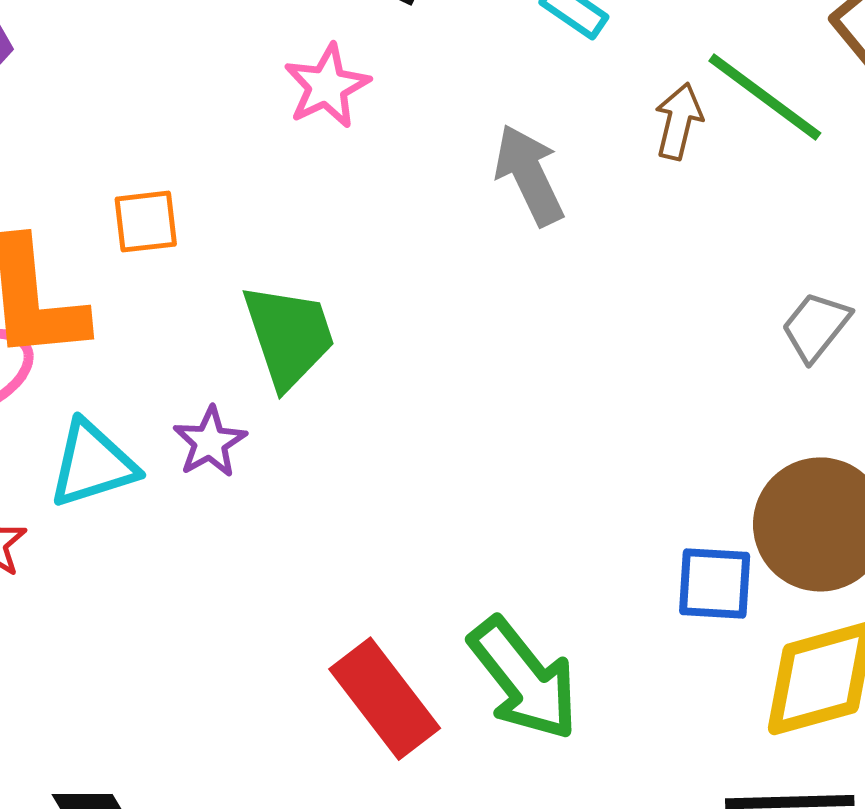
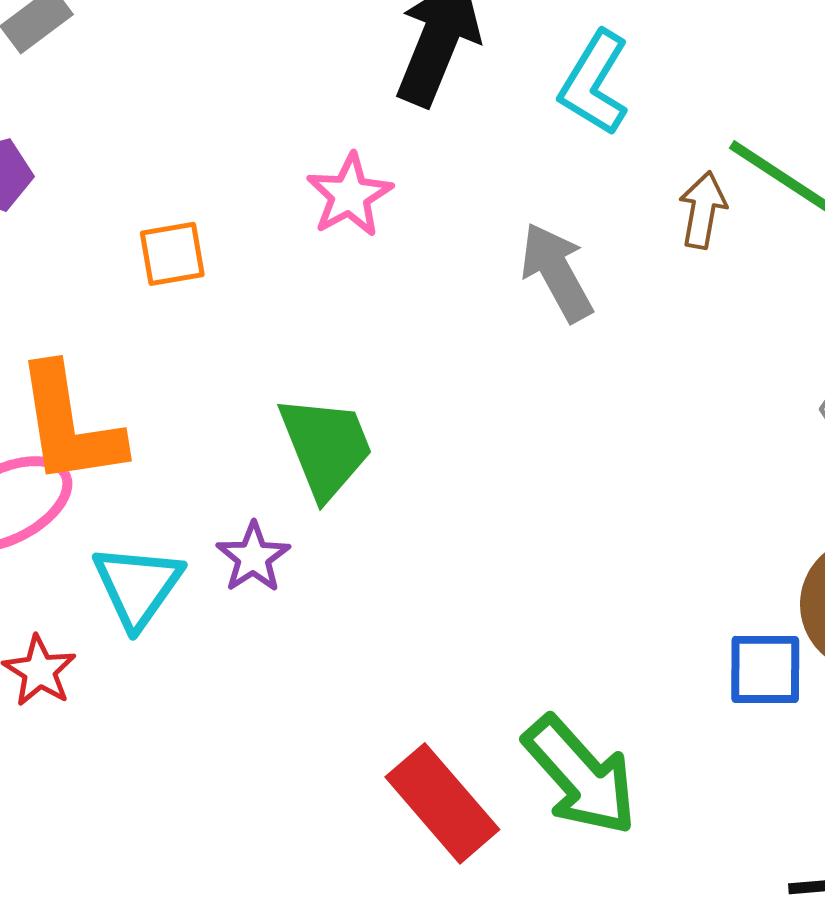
orange square: (146, 222) -> (172, 254), moved
cyan triangle: (93, 464) -> (137, 586), turned -34

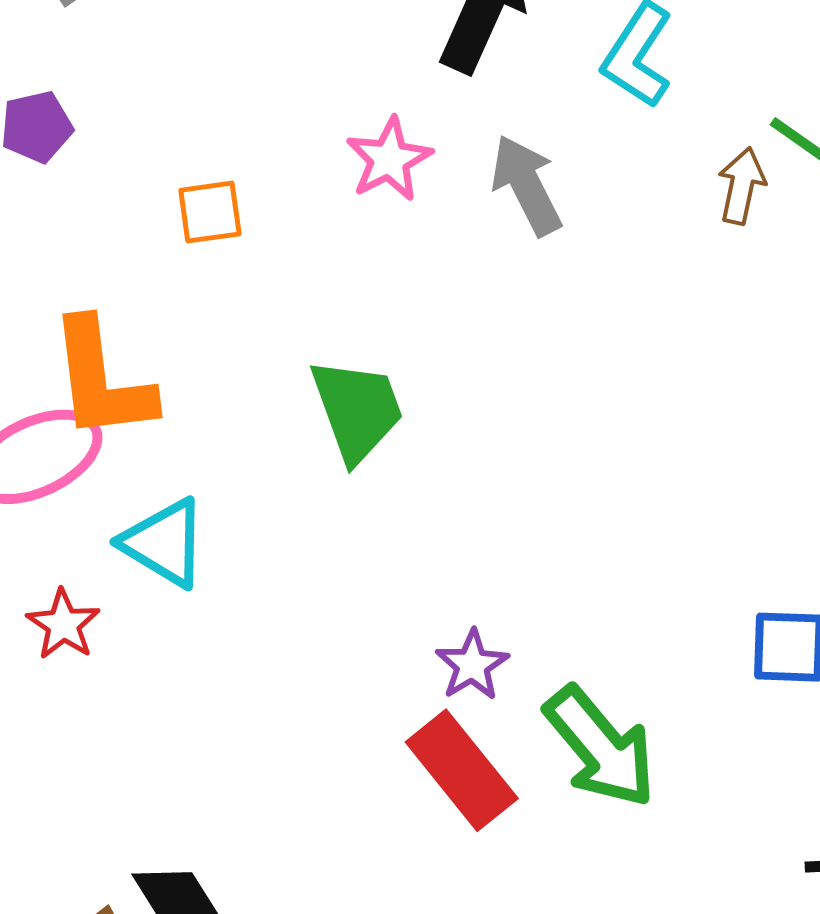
gray arrow: (557, 272) -> (527, 185), moved
purple star: (253, 557) -> (472, 665), moved
cyan triangle: (137, 586) -> (164, 543), turned -36

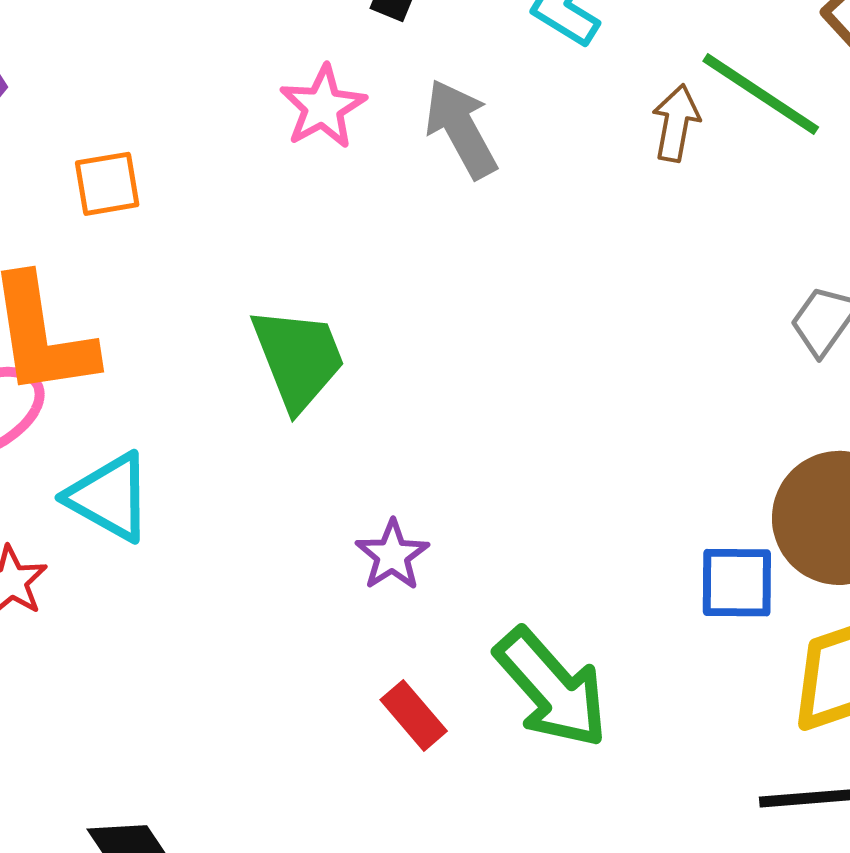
orange square: (210, 212) -> (107, 184), moved
purple star: (472, 665) -> (392, 555), moved
red rectangle: (462, 770) -> (414, 715), size x0.6

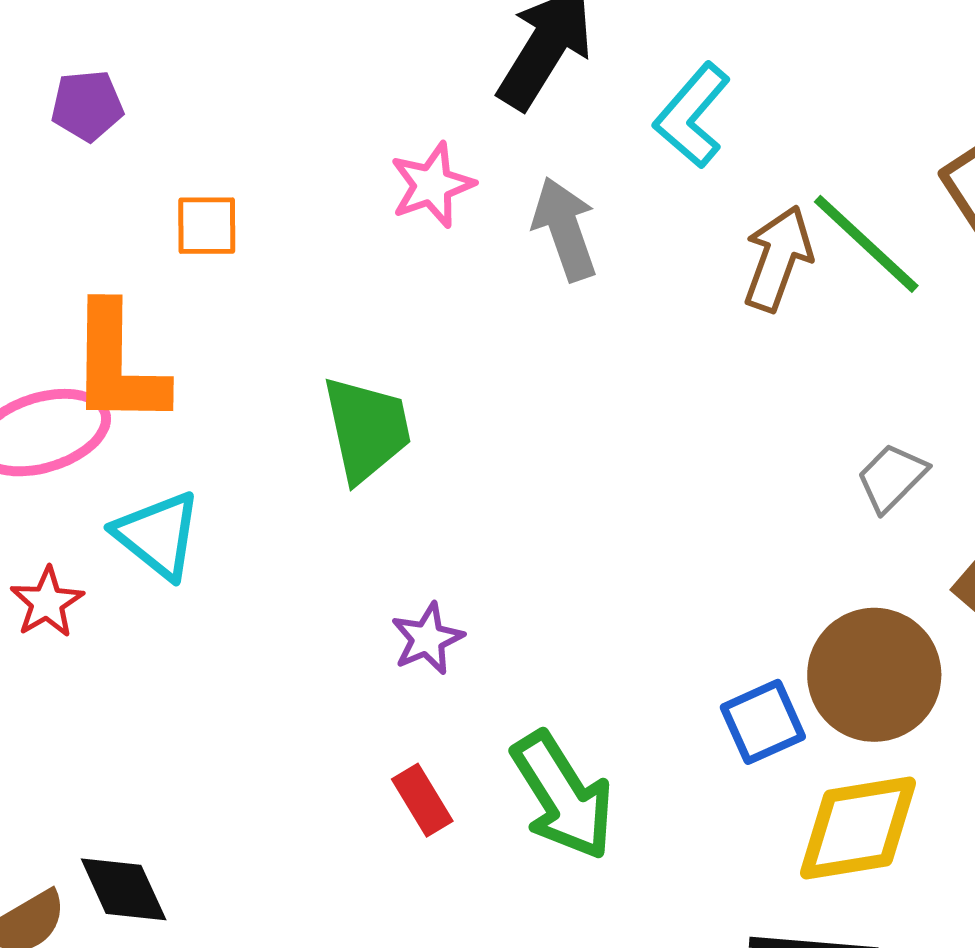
brown arrow: (676, 123) -> (778, 258), size x1.4
blue square: (737, 583) -> (763, 722), turned -34

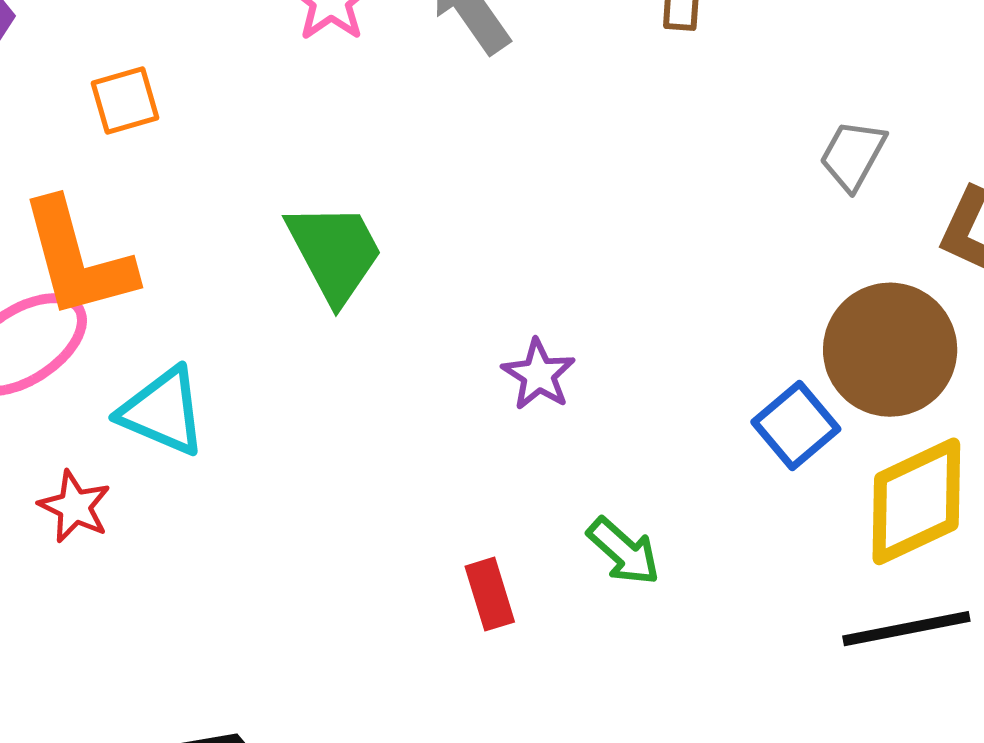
purple star: (427, 639) -> (539, 375), moved
green arrow: (563, 796) -> (624, 551), size x0.6
red rectangle: (422, 800) -> (490, 594), turned 30

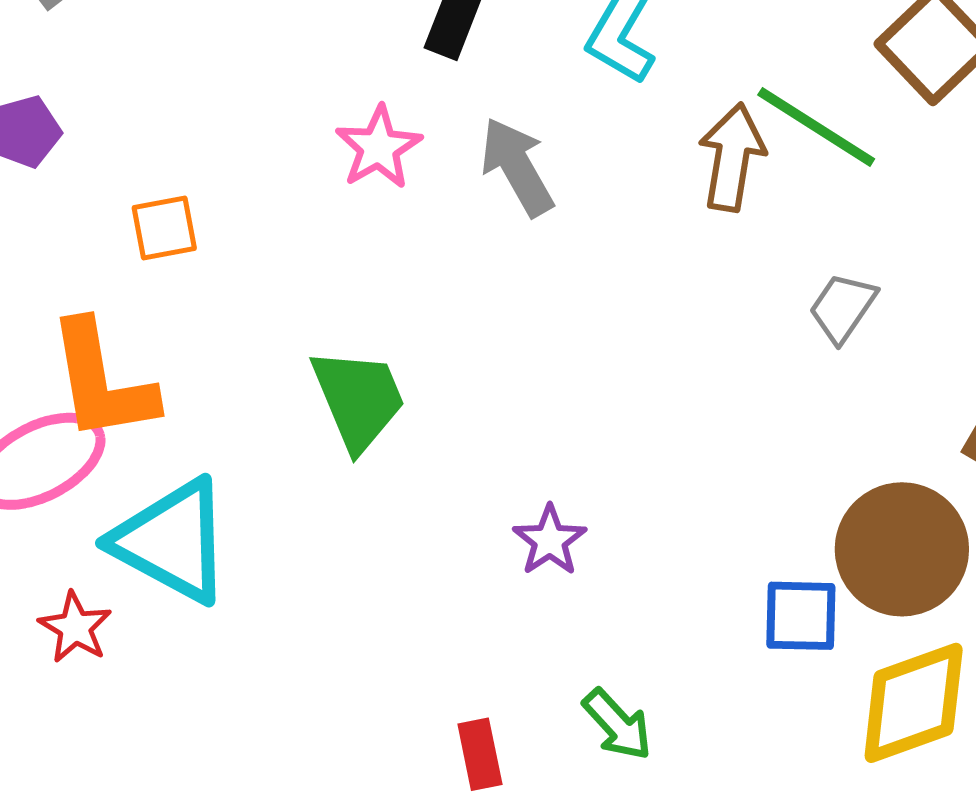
gray trapezoid: (853, 155) -> (843, 308), moved
cyan triangle: (163, 411) -> (172, 541), size x1.4
blue square: (796, 426) -> (801, 616), turned 36

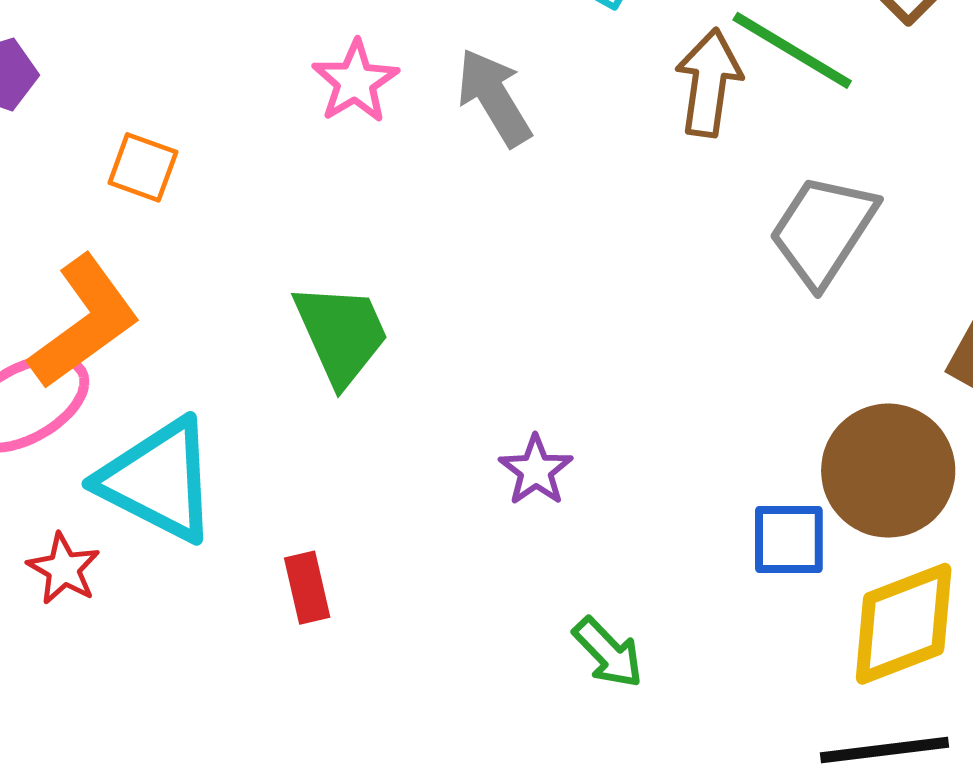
orange square: (164, 228) -> (143, 167), turned 32
gray trapezoid: (843, 308) -> (823, 230), size x1.6
orange L-shape: (102, 381) -> (84, 322), turned -115
red rectangle: (480, 754) -> (307, 588), moved

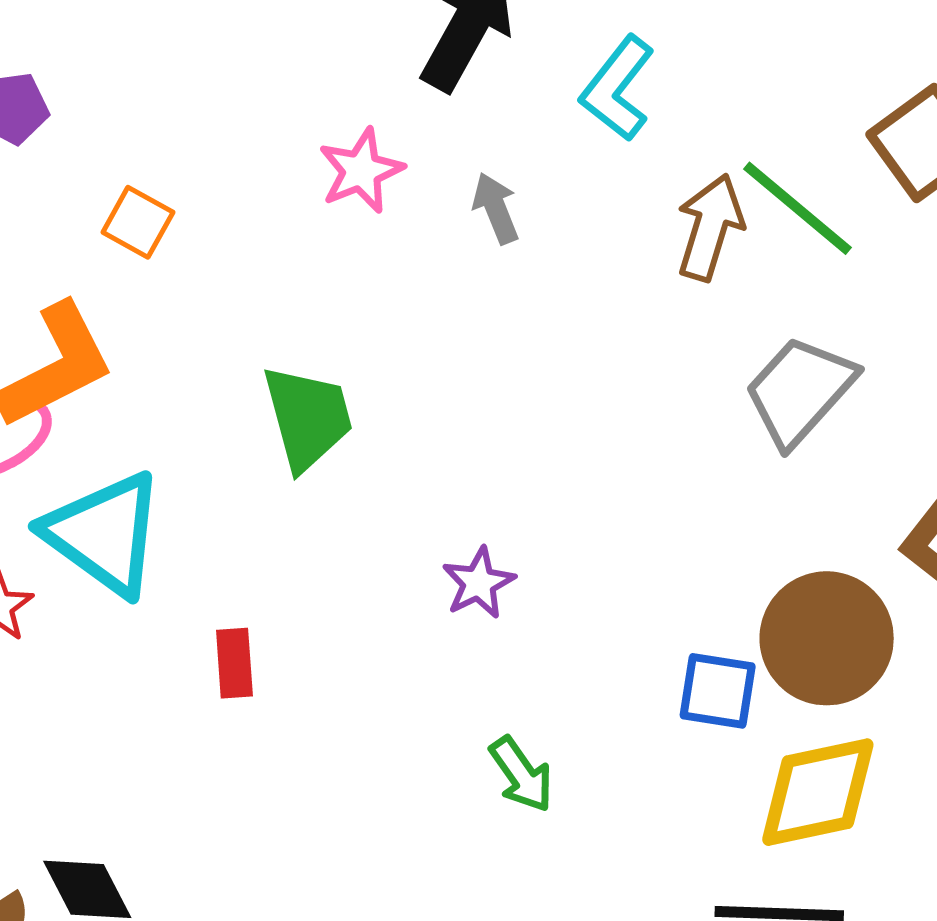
gray arrow: (494, 97) -> (496, 208), size x0.7

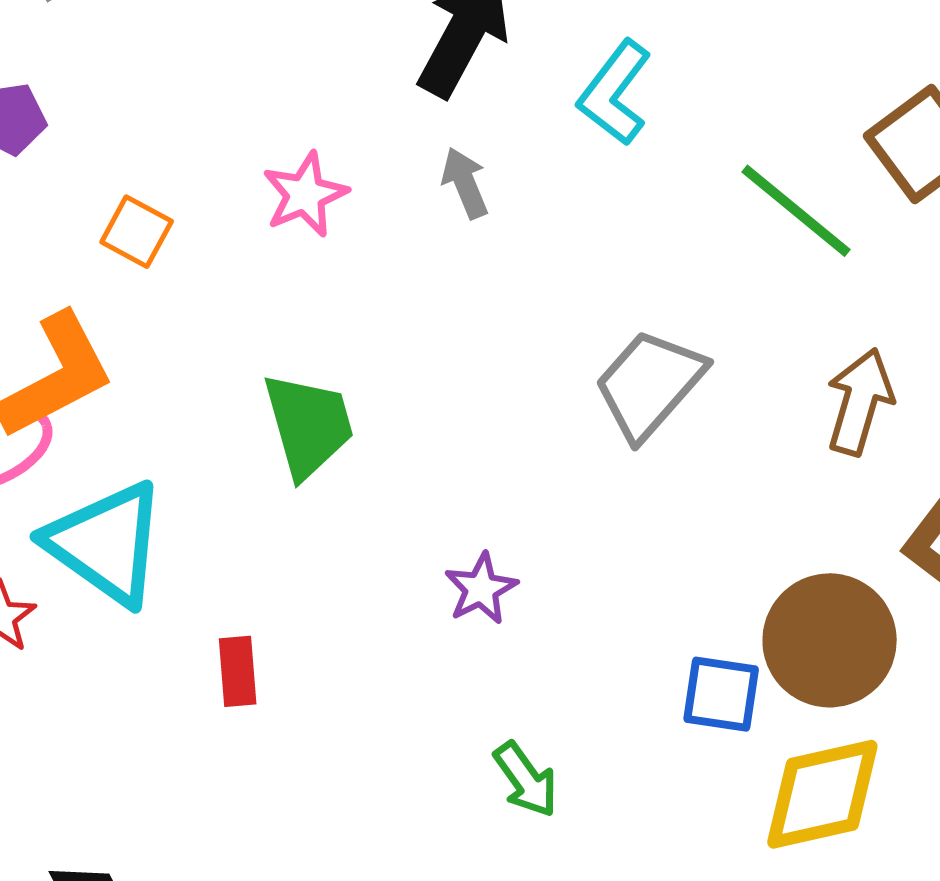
pink star: (361, 171) -> (305, 195), moved
gray arrow: (496, 208) -> (465, 183), moved
brown arrow: (710, 227) -> (860, 402), moved
gray trapezoid: (800, 391) -> (649, 384), moved

